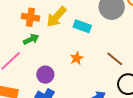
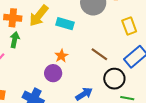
green arrow: (31, 39) -> (15, 40), turned -49
purple circle: (45, 75) -> (53, 73), moved

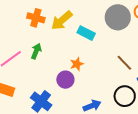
green arrow: (15, 40) -> (36, 51), moved
brown line: (99, 54) -> (124, 63), moved

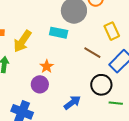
yellow arrow: (62, 20) -> (22, 41), moved
cyan rectangle: (86, 33) -> (59, 33), moved

